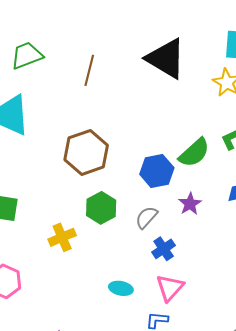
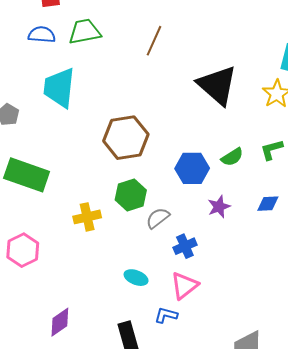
black triangle: (166, 59) -> (217, 85), moved
brown line: (89, 70) -> (154, 41), moved
green semicircle: (194, 153) -> (232, 157), size x0.7
gray semicircle: (146, 217) -> (158, 218), moved

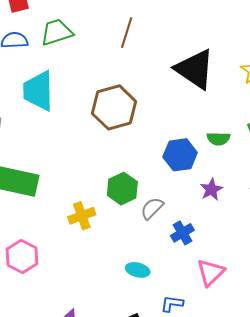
brown hexagon: (126, 138) -> (114, 107), moved
green semicircle: (232, 157) -> (218, 139), turned 40
pink triangle: (184, 286) -> (211, 272), moved

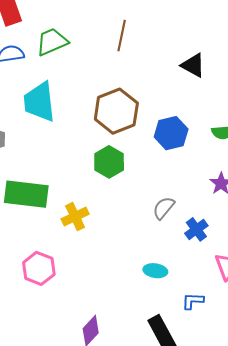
black triangle: (195, 69) -> (193, 65), size x0.6
blue hexagon: (180, 155) -> (171, 133), moved
green hexagon: (122, 189) -> (109, 162), moved
yellow cross: (82, 216) -> (75, 217), moved

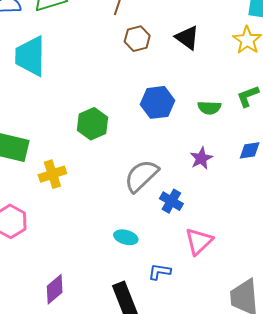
brown hexagon: (116, 111) -> (137, 39), moved, size x0.6
gray semicircle: (164, 208) -> (141, 176), size x1.5
blue cross: (196, 229) -> (171, 201), turned -30

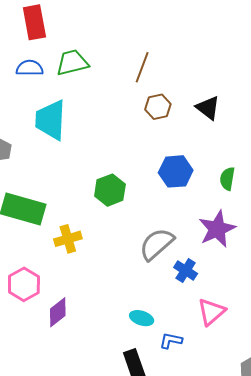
green semicircle: (209, 108) -> (227, 179), turned 95
purple star: (201, 158) -> (217, 229), size x1.6
cyan ellipse: (126, 237) -> (142, 318), moved
purple diamond: (55, 289) -> (58, 312), moved

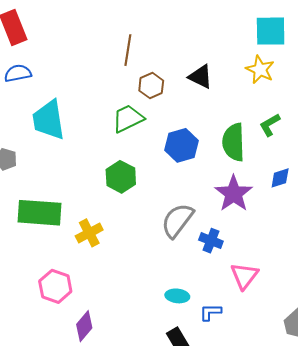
green trapezoid: (72, 63) -> (128, 119), moved
green semicircle: (227, 179) -> (234, 142), size x1.6
purple diamond: (58, 312) -> (84, 326), moved

